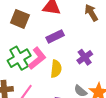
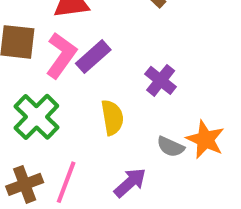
pink L-shape: (37, 58) -> (61, 55), moved

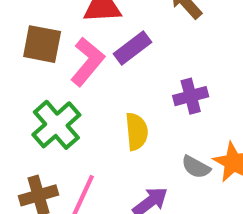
purple rectangle: (93, 57) -> (133, 48), moved
purple cross: (161, 80) -> (191, 96), turned 32

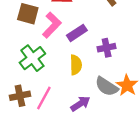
purple rectangle: (133, 48) -> (77, 33), moved
gray semicircle: (196, 167) -> (107, 86), size x1.5

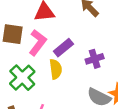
yellow semicircle: (76, 65) -> (56, 69), moved

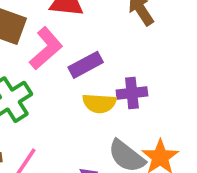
yellow semicircle: (56, 69) -> (99, 103), moved, turned 90

